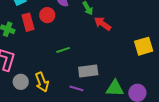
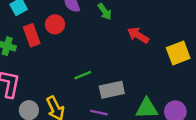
red arrow: (103, 24) -> (138, 35), moved
green line: (63, 50) -> (83, 75), moved

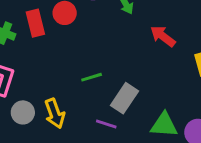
gray rectangle: (112, 90) -> (125, 98), turned -50

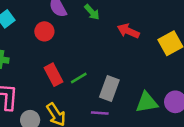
red rectangle: (35, 23) -> (53, 75), moved

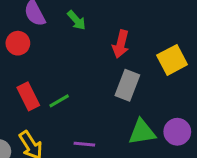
red arrow: (128, 31) -> (121, 44), turned -100
gray rectangle: (109, 89) -> (127, 85), moved

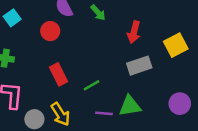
gray rectangle: (127, 85) -> (139, 66), turned 50
green line: (59, 101) -> (91, 85), moved
green triangle: (142, 132) -> (130, 106), moved

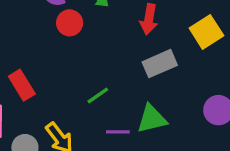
red circle: (50, 31) -> (70, 23), moved
red rectangle: (58, 74) -> (22, 85), moved

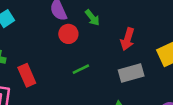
green line: (98, 95) -> (81, 69), moved

